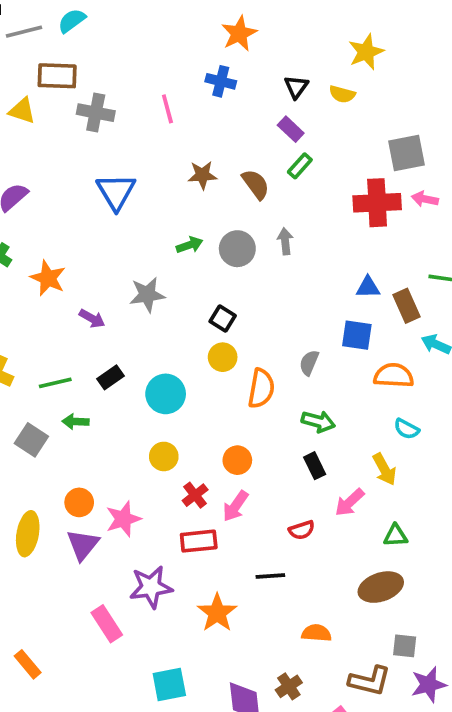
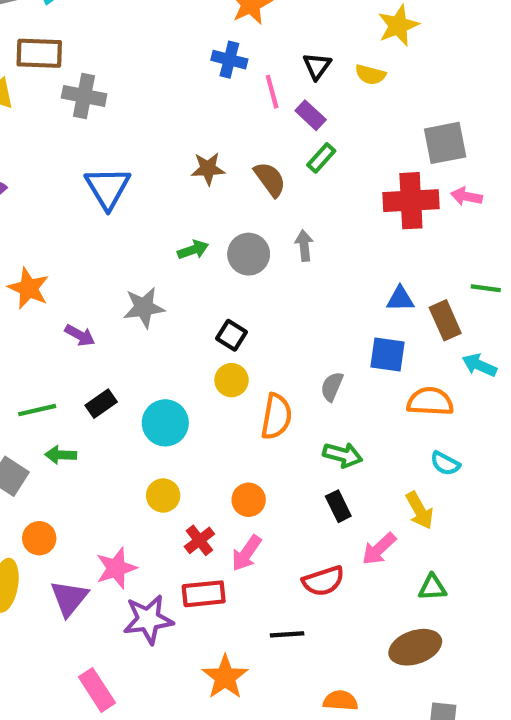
pink line: (167, 109) -> (272, 92), moved
orange circle: (79, 502) -> (39, 538), moved
red semicircle: (302, 530) -> (323, 581), size x1.4
purple star: (151, 587) -> (148, 619), moved

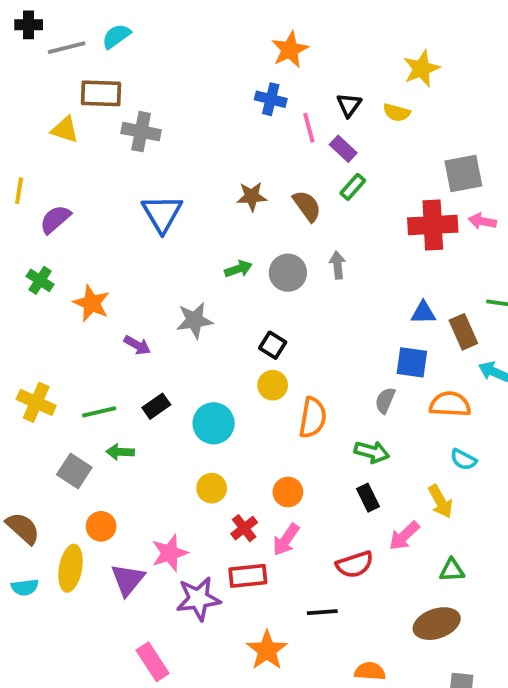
gray semicircle: (332, 387) -> (385, 400), moved

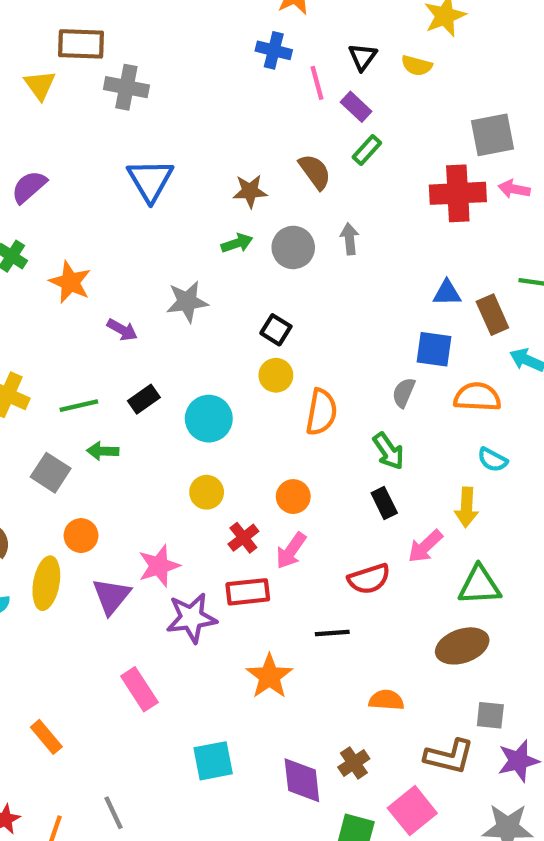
yellow triangle: (65, 130) -> (40, 85), turned 36
brown star: (252, 196) -> (250, 191), moved
green arrow: (372, 452) -> (389, 451), turned 40
yellow arrow: (440, 502) -> (466, 507), turned 32
green triangle: (452, 570) -> (479, 585), size x1.5

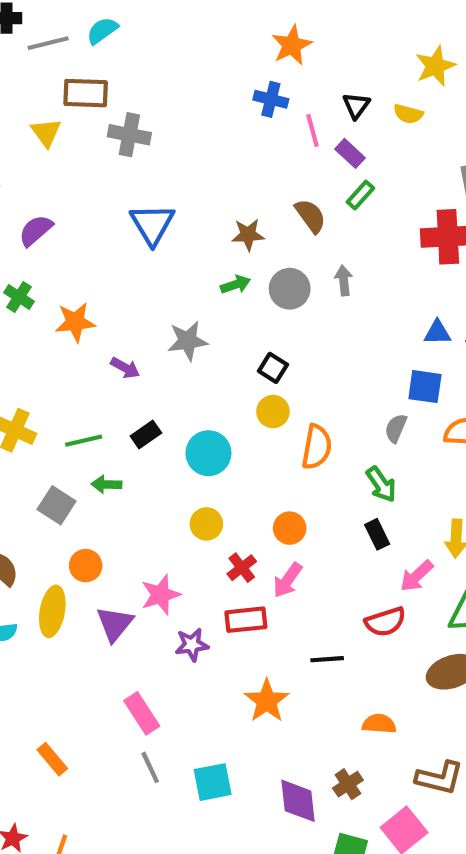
orange star: (70, 282) -> (75, 322), turned -30
red semicircle: (369, 579) -> (385, 622), moved
purple star: (191, 618) -> (192, 645), size x0.7
gray line: (113, 813) -> (150, 767), moved

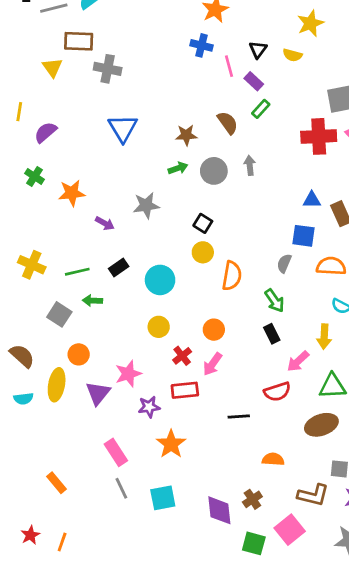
orange star: (267, 701) -> (171, 444), moved

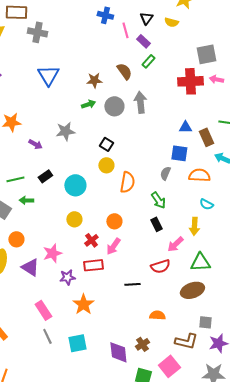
gray arrow: (250, 165) -> (140, 102), size x1.5
purple triangle: (98, 393) -> (30, 267), turned -36

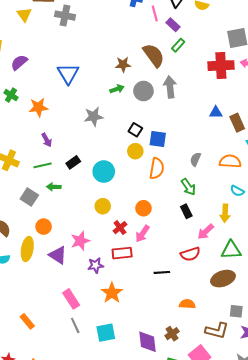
brown semicircle: (124, 71) -> (154, 55), size x1.4
blue triangle: (48, 75) -> (68, 74), moved
purple arrow: (35, 144) -> (47, 140), moved, turned 32
blue square: (179, 153) -> (158, 139), moved

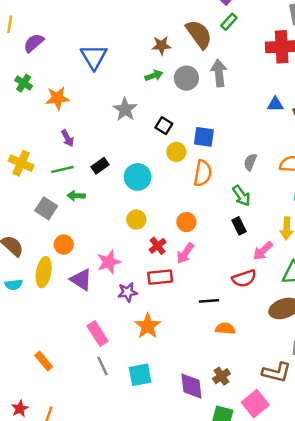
gray star: (94, 116) -> (125, 109), turned -30
black square: (135, 130) -> (164, 126), moved
orange semicircle: (187, 304) -> (225, 328), moved

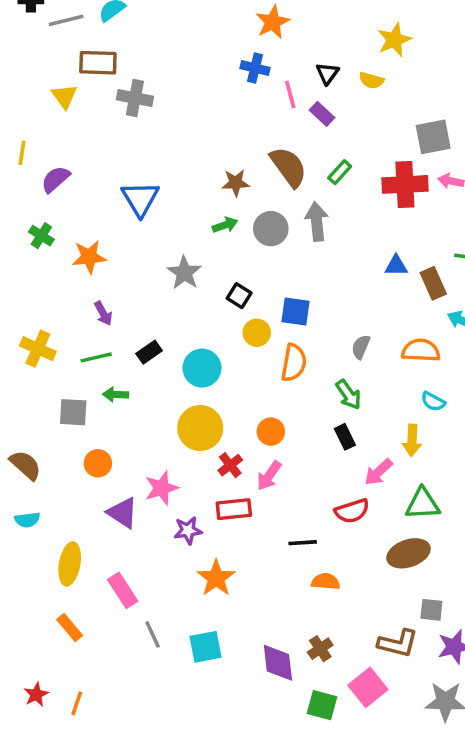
green rectangle: (229, 22) -> (340, 172), moved
gray square: (46, 208) -> (73, 412), turned -30
yellow circle: (136, 220) -> (200, 428), size x1.6
yellow ellipse: (44, 272) -> (70, 564), moved
pink rectangle: (97, 333) -> (123, 590), moved

